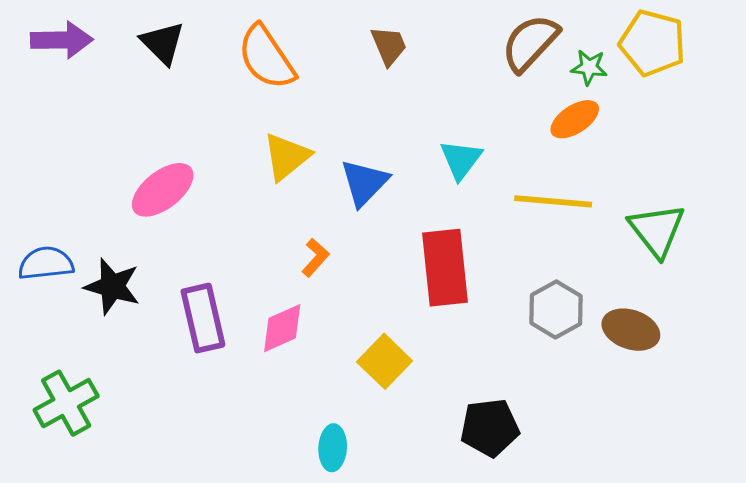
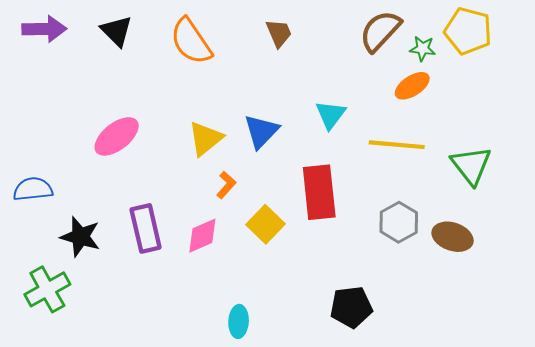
yellow triangle: (287, 157) -> (205, 139), moved
black star: (112, 286) -> (80, 237), moved
yellow square: (385, 361) -> (265, 224), moved

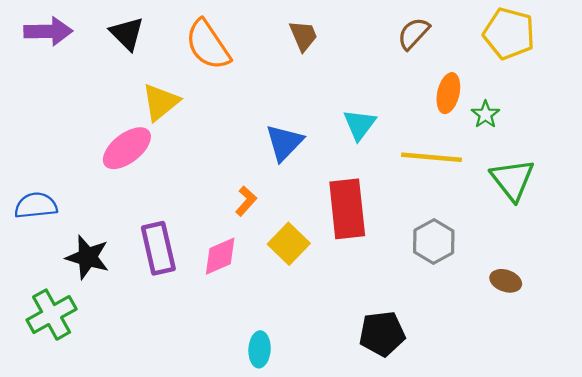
brown semicircle: (380, 31) -> (414, 34), size x0.7
green star: (423, 49) -> (485, 114), moved, turned 30
orange ellipse: (412, 86) -> (448, 93), turned -44
yellow triangle: (205, 139) -> (161, 102), moved
brown ellipse: (453, 237) -> (506, 281), moved, size x0.7

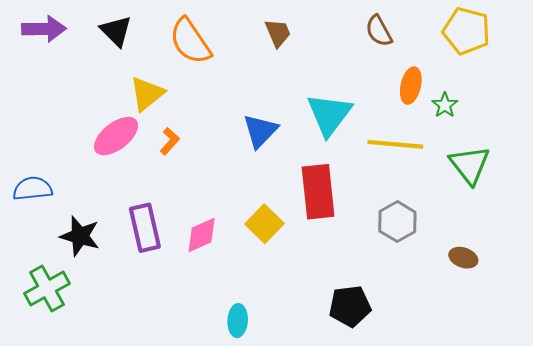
brown semicircle: (414, 34) -> (379, 31), turned -72
cyan triangle: (360, 125) -> (329, 114), size x1.5
orange L-shape: (246, 201) -> (170, 141), moved

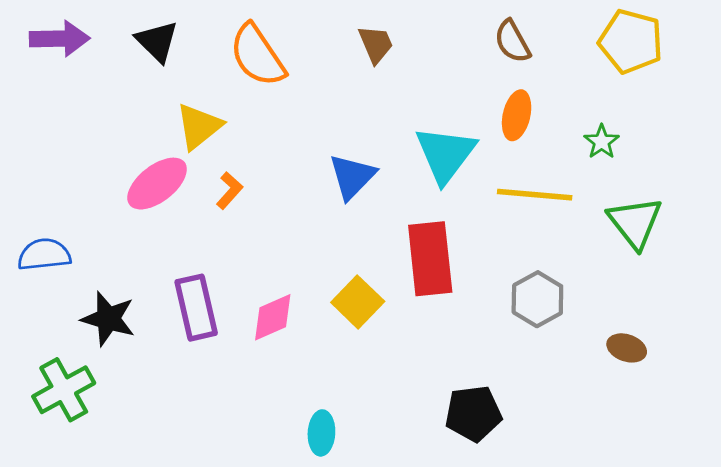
orange ellipse: (411, 86) -> (517, 115), moved

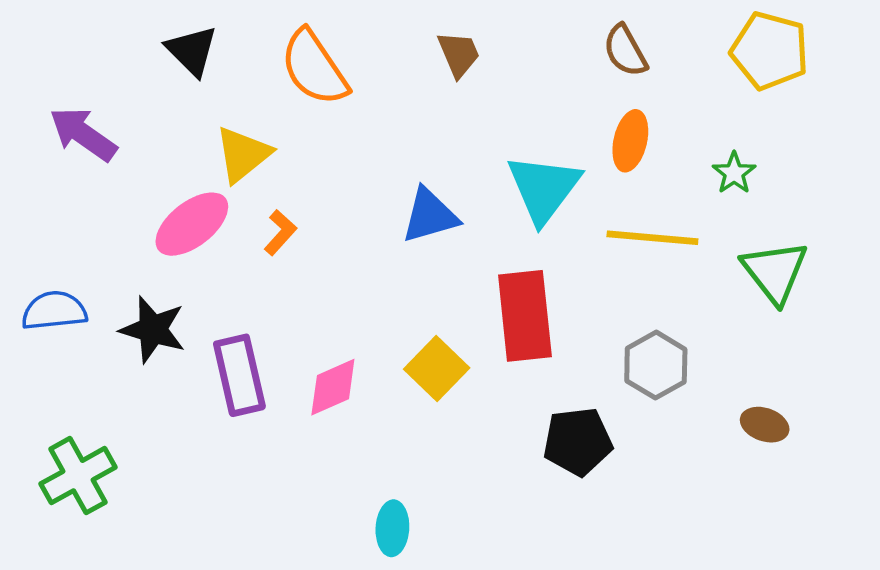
purple arrow: (60, 39) -> (83, 134), moved, turned -144
blue triangle: (352, 177) -> (430, 216), turned 30
black star: (108, 319) -> (153, 329), moved
black pentagon: (473, 413) -> (578, 442), moved

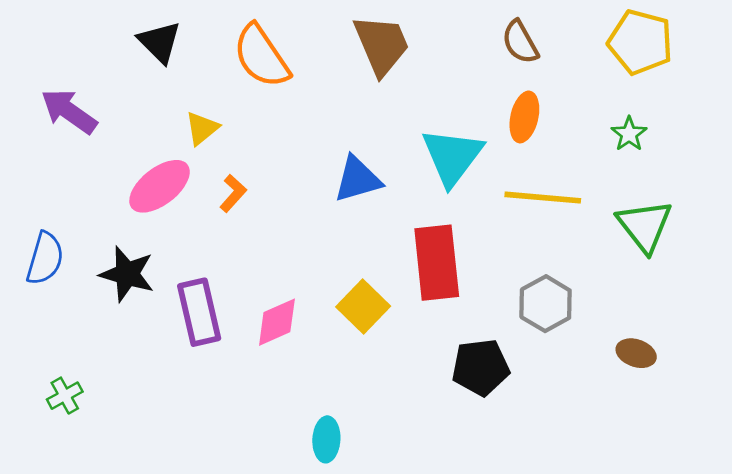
brown trapezoid: (459, 54) -> (382, 45), size x1.6
yellow triangle: (243, 154) -> (202, 128), size x0.7
green star: (734, 173) -> (629, 134), moved
blue semicircle: (54, 311) -> (45, 258), turned 112
green cross: (78, 476) -> (65, 396), size x0.6

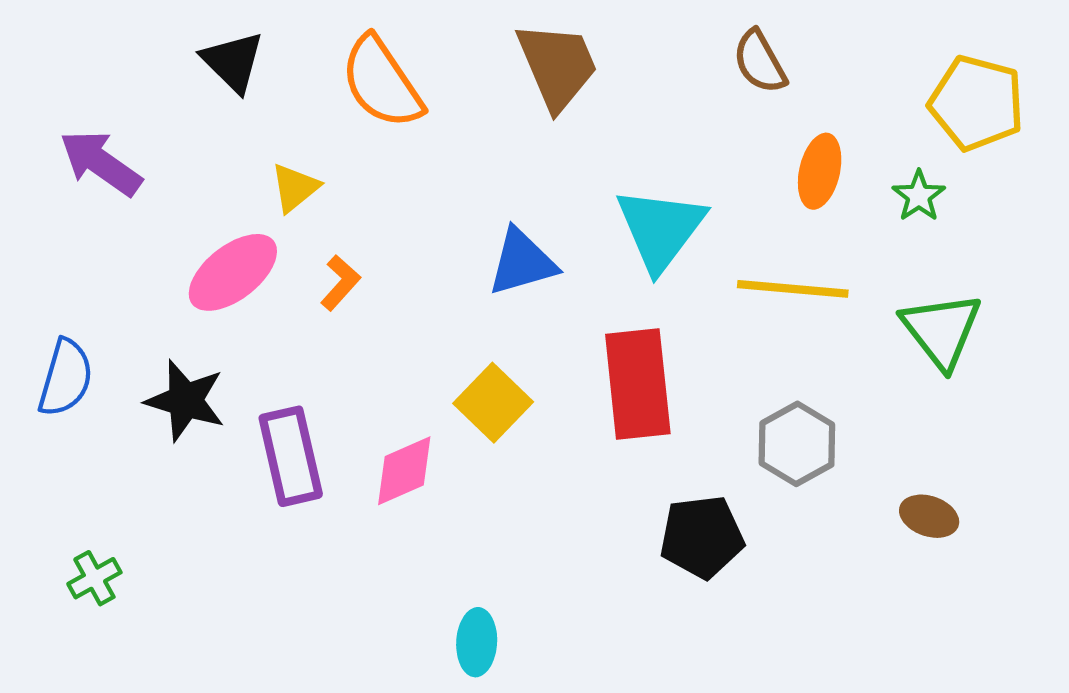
yellow pentagon: (640, 42) -> (977, 103), moved
orange ellipse: (524, 117) -> (820, 171), moved
yellow square: (363, 306) -> (493, 403), moved

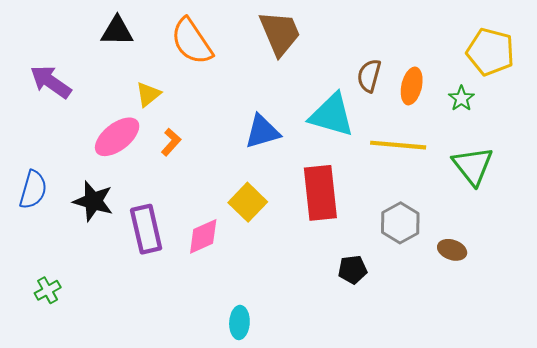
black triangle: (233, 62) -> (117, 31), turned -44
brown semicircle: (760, 62) -> (369, 76), moved, turned 44
cyan triangle: (661, 229) -> (332, 115), turned -51
brown ellipse: (929, 516) -> (452, 250), moved
black pentagon: (702, 537) -> (353, 270), size x0.7

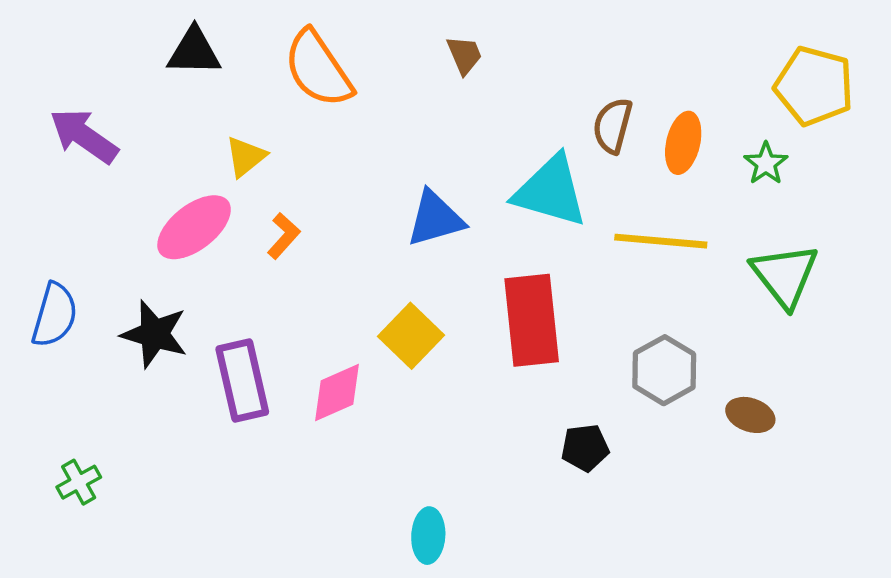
brown trapezoid: (280, 33) -> (464, 55), size x0.5
cyan ellipse: (239, 322) -> (428, 536), moved

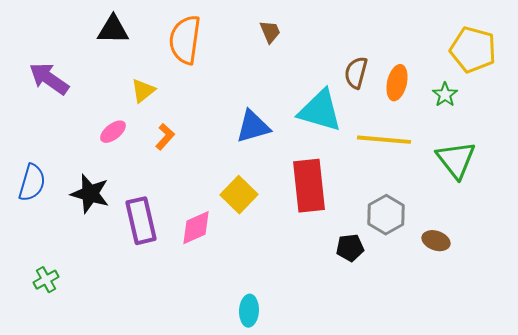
orange semicircle: (318, 69) -> (185, 40), turned 42
pink ellipse: (194, 227) -> (113, 132), size x0.6
black pentagon: (585, 448) -> (350, 248), moved

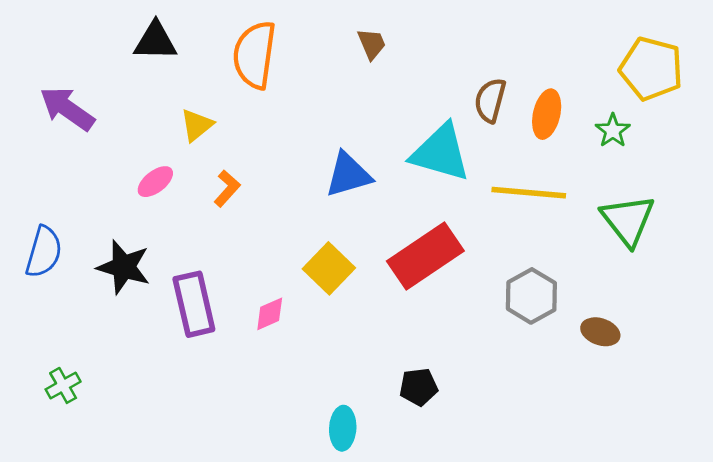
red rectangle: (309, 186) -> (425, 256), turned 62
pink diamond: (196, 228) -> (270, 314), size x0.7
black pentagon: (350, 248) -> (418, 387), moved

